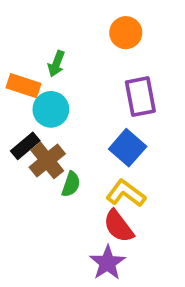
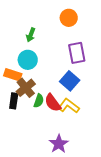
orange rectangle: (23, 86) -> (13, 75), moved
black rectangle: (25, 146) -> (14, 101), moved, turned -42
red semicircle: (118, 226) -> (53, 103), moved

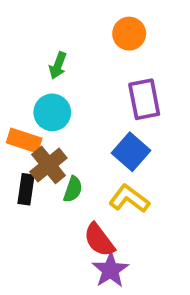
red semicircle: (53, 103) -> (99, 240), moved

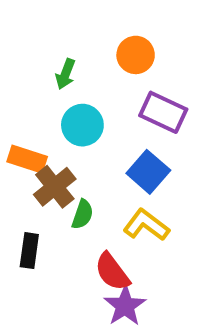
orange circle: (129, 34) -> (136, 55), moved
purple rectangle: (144, 99) -> (163, 112), turned -54
cyan circle: (52, 112) -> (82, 125), moved
black rectangle: (26, 189) -> (29, 251), moved

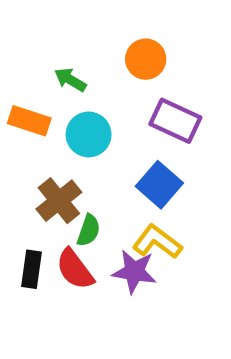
green arrow: (65, 74) -> (70, 80), turned 100
orange rectangle: (27, 159) -> (29, 121), moved
red semicircle: (112, 272) -> (75, 269), moved
purple star: (125, 306) -> (134, 272), moved, turned -30

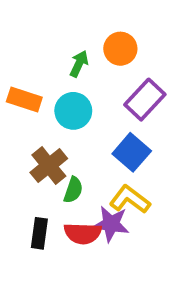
green arrow: (70, 80) -> (79, 64), moved, turned 84
purple rectangle: (175, 121) -> (145, 100), turned -72
black rectangle: (31, 269) -> (39, 233), moved
red semicircle: (75, 269) -> (83, 233), moved, turned -51

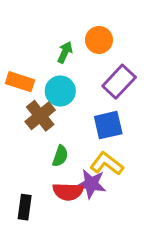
blue square: (132, 152) -> (108, 125), turned 36
brown cross: (49, 166) -> (40, 116), moved
black rectangle: (39, 233) -> (25, 207), moved

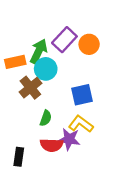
orange circle: (99, 40) -> (89, 44), moved
green arrow: (65, 52) -> (39, 51), moved, size x1.5
orange rectangle: (20, 82) -> (15, 62), turned -30
purple rectangle: (119, 82) -> (64, 40), moved

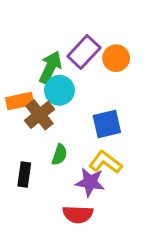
orange rectangle: (15, 62) -> (20, 101), moved
red semicircle: (52, 145) -> (78, 214), moved
black rectangle: (19, 157) -> (24, 175), moved

